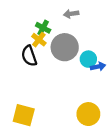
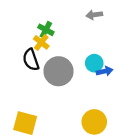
gray arrow: (71, 14) -> (94, 15), moved
gray circle: (65, 47) -> (59, 71), moved

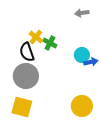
green cross: (46, 30) -> (50, 43), moved
gray circle: (59, 71) -> (26, 76), moved

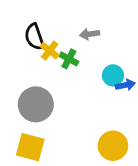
gray arrow: (82, 13) -> (90, 34), moved
black semicircle: (27, 52) -> (34, 37), moved

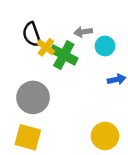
green cross: (69, 59) -> (64, 55), size x1.5
cyan circle: (113, 75) -> (105, 46), moved

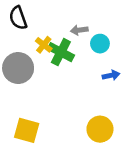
black semicircle: (32, 34) -> (18, 18), moved
gray circle: (33, 97) -> (18, 68), moved

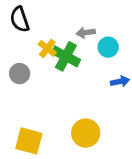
gray circle: (18, 68) -> (20, 74), size x0.6
yellow circle: (100, 129) -> (86, 133), moved

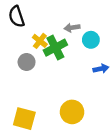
green cross: (66, 56) -> (55, 48), turned 35
gray circle: (20, 74) -> (27, 62), moved

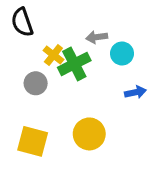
yellow circle: (72, 112) -> (89, 134), moved
yellow square: (24, 119) -> (33, 141), moved

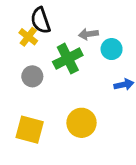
black semicircle: (22, 22) -> (41, 20), moved
yellow cross: (53, 55) -> (28, 37), moved

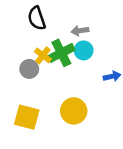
yellow cross: (28, 37) -> (43, 55), moved
cyan circle: (112, 49) -> (84, 50), moved

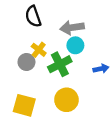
gray arrow: (80, 31) -> (72, 28), size x1.5
green cross: (61, 53) -> (60, 64), moved

